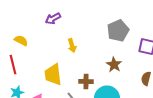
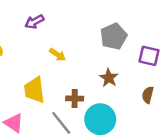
yellow arrow: (72, 46) -> (58, 55), turned -40

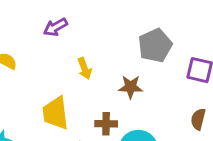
yellow arrow: (58, 55) -> (85, 69), turned 35
brown star: (109, 78) -> (131, 87), moved, turned -30

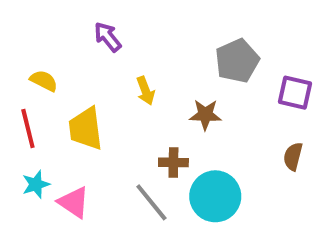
purple arrow: (55, 27) -> (108, 37), turned 80
yellow trapezoid: (55, 113) -> (86, 129), moved

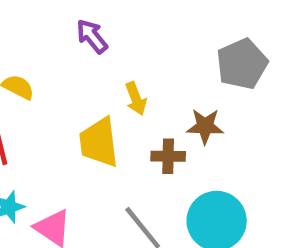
yellow trapezoid: (86, 129) -> (99, 142), moved
brown cross: (173, 162) -> (168, 156), moved

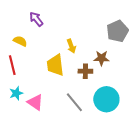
purple arrow: (92, 36) -> (36, 19), moved

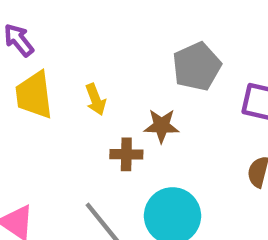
yellow trapezoid: (55, 65) -> (34, 95), moved

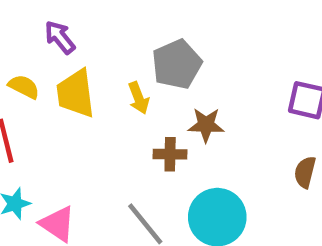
gray pentagon: (197, 66) -> (177, 64), moved

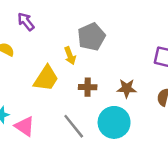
yellow trapezoid: (76, 93) -> (46, 78), moved, turned -140
brown star: (206, 125) -> (127, 88), moved

